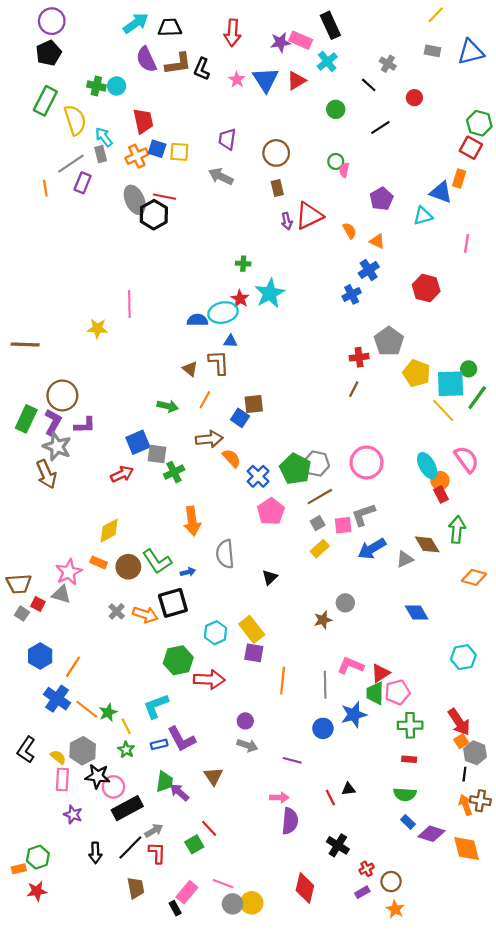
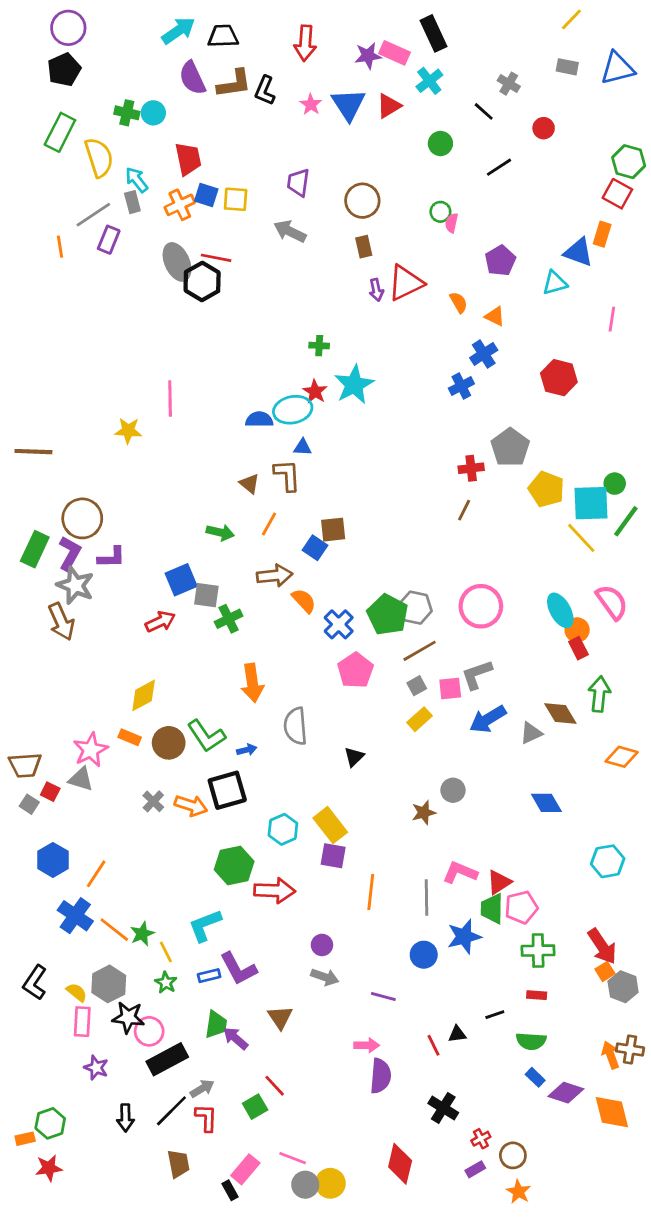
black line: (464, 774) -> (495, 1015), moved, turned 64

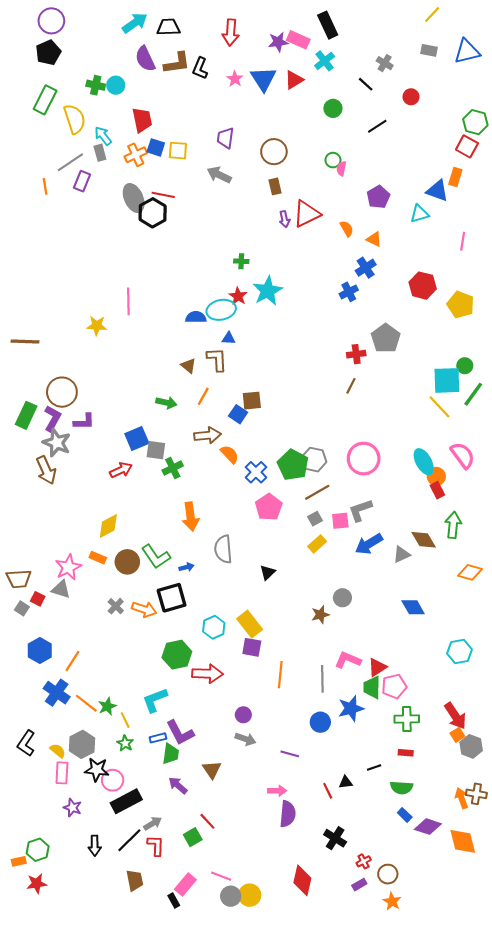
yellow pentagon: (546, 489) -> (461, 305), moved
green trapezoid: (216, 1024) -> (171, 754), moved

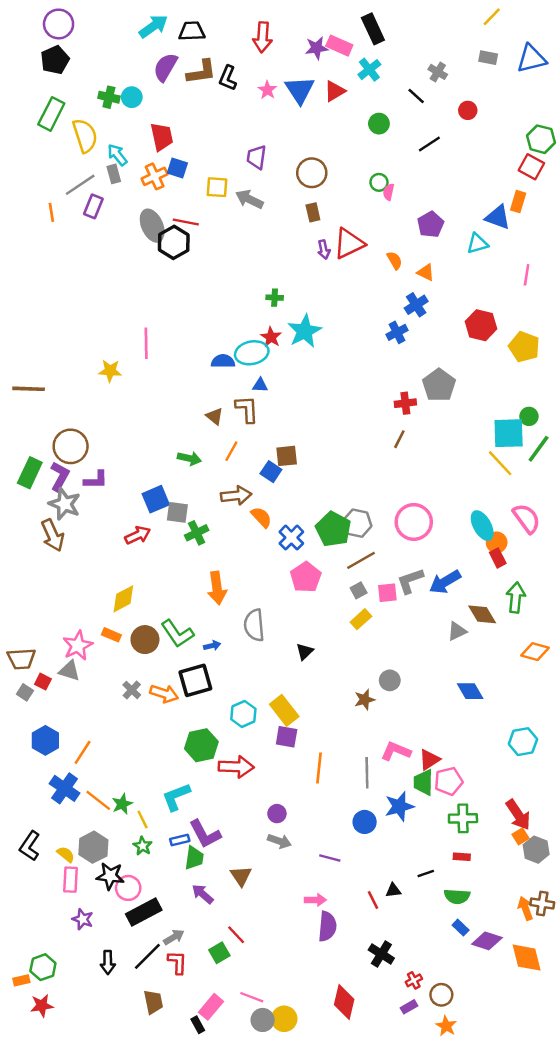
purple semicircle: (145, 59) -> (165, 67), turned 55
yellow square: (178, 151) -> (217, 187), moved
blue arrow: (369, 544) -> (445, 582), moved

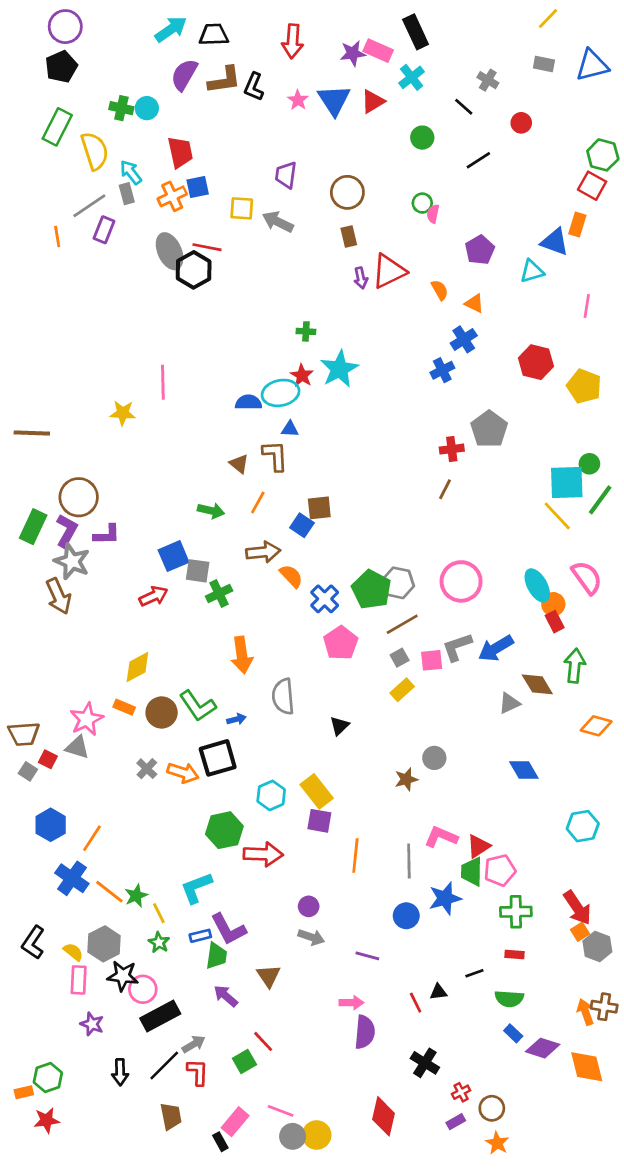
blue square: (177, 168) -> (198, 187), turned -30

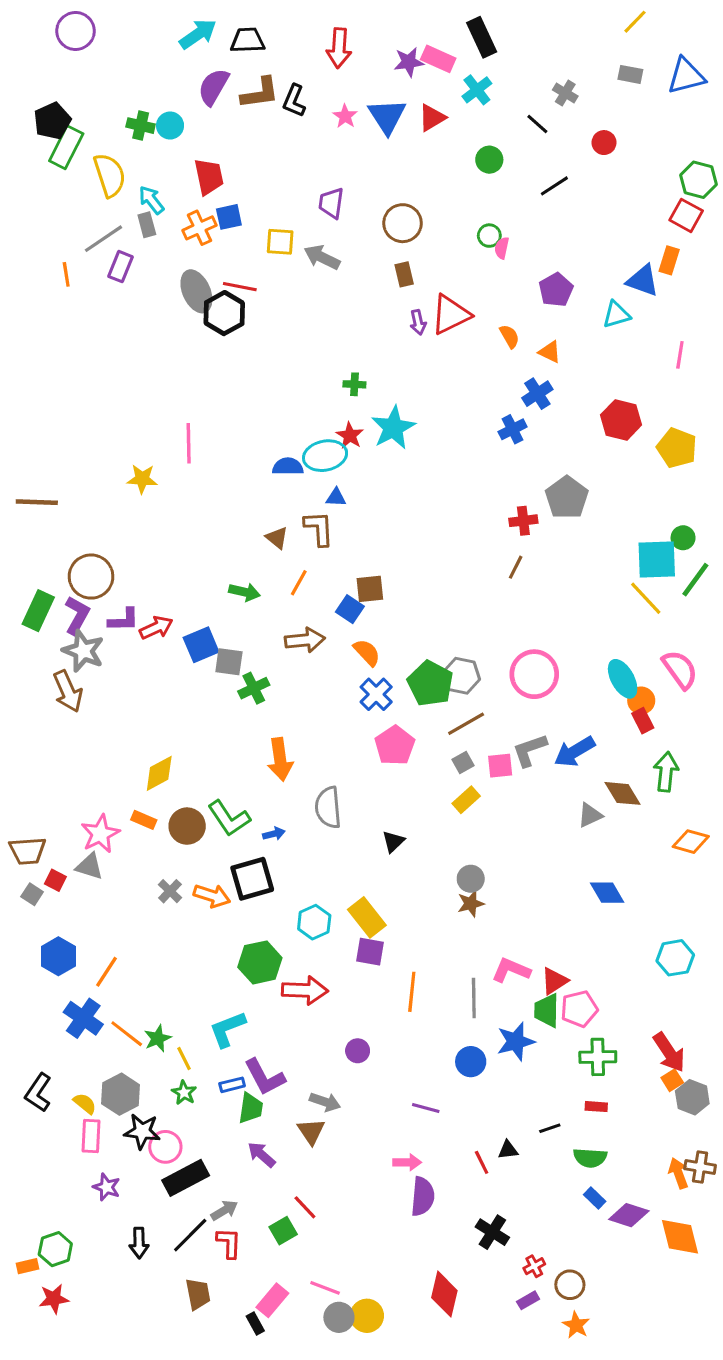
black pentagon: (61, 67) -> (52, 121), moved
orange semicircle: (291, 576) -> (367, 652), moved
red arrow: (154, 596) -> (156, 628), moved
gray circle: (434, 758) -> (471, 879), moved
gray arrow: (311, 937) -> (325, 1102), moved

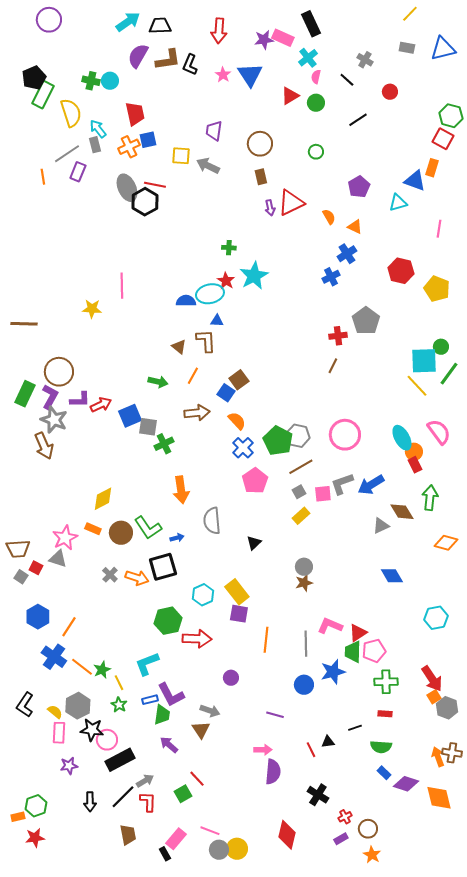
red triangle: (432, 118) -> (290, 96), moved
pink semicircle: (502, 248) -> (316, 77), moved
brown square: (370, 589) -> (239, 380), turned -30
purple star: (107, 1187) -> (69, 766), turned -30

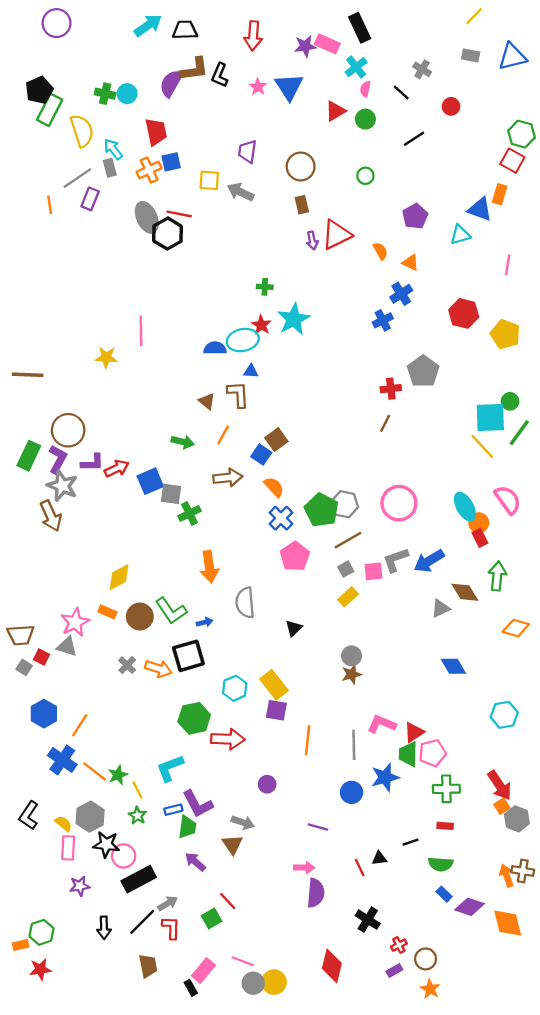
purple semicircle: (138, 56) -> (171, 83), moved

